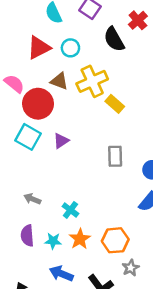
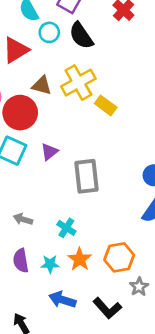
black semicircle: (114, 39) -> (81, 36), moved
cyan circle: (70, 48) -> (49, 32), moved
gray rectangle: (115, 156) -> (86, 176), moved, size x1.4

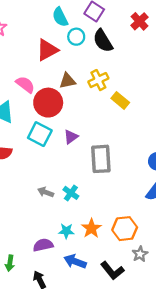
yellow cross: (78, 83) -> (98, 80), size x0.7
brown triangle: (42, 85) -> (67, 81), turned -30
cyan cross: (66, 228) -> (71, 193), moved
purple semicircle: (21, 261) -> (43, 245), moved, turned 84

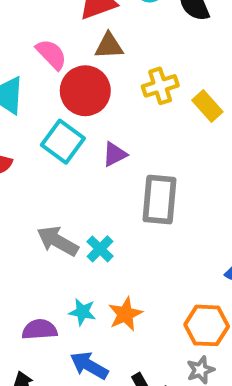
yellow cross: (98, 80) -> (160, 86), moved
brown triangle: (67, 81) -> (109, 46), moved
gray arrow: (46, 192) -> (58, 241), size x1.5
orange hexagon: (125, 229) -> (207, 325), moved

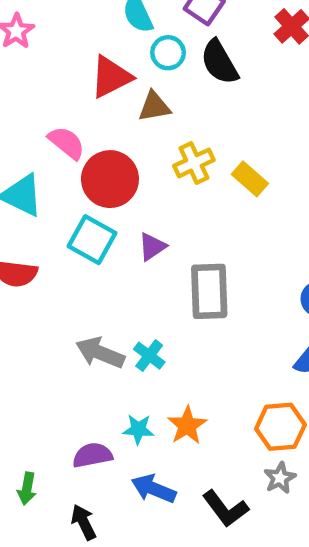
brown triangle: (109, 46) -> (154, 107), moved

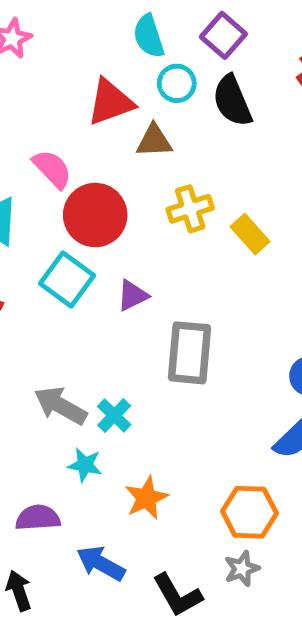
cyan star: (138, 429) -> (85, 465), moved

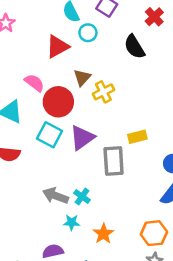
black semicircle: (232, 101) -> (134, 47), moved
brown triangle: (154, 141) -> (82, 78), moved, turned -36
yellow rectangle: (250, 234) -> (137, 137), moved, turned -54
purple triangle: (133, 295) -> (82, 138), size x1.6

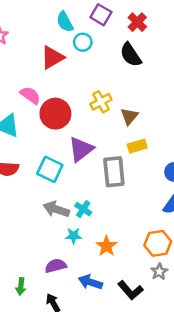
red cross: (154, 17) -> (137, 22), moved
brown triangle: (82, 78) -> (129, 116), moved
cyan square: (49, 135) -> (50, 169), moved

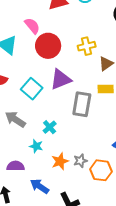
gray arrow: (56, 209) -> (15, 119), moved
gray star: (159, 272) -> (80, 161), moved

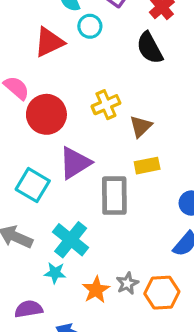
cyan cross: (50, 127) -> (71, 240), size x1.6

